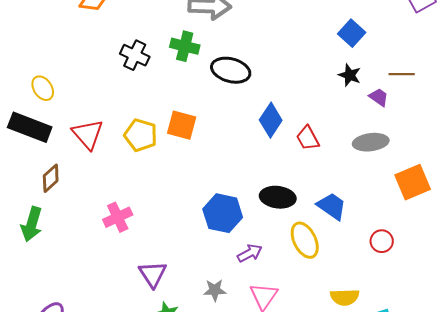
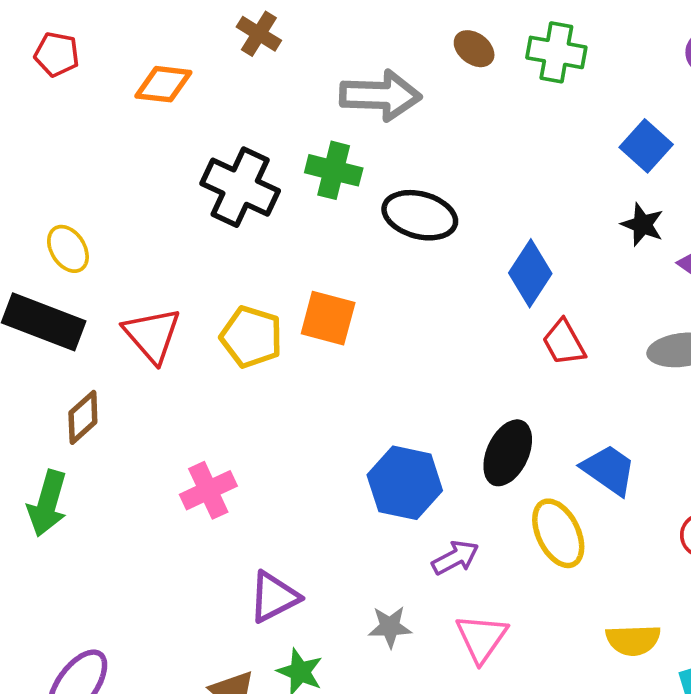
black cross: (135, 55) -> (240, 187), size x1.4
blue diamond: (271, 120) -> (530, 273), moved
black ellipse: (278, 197) -> (508, 453), turned -72
purple triangle: (153, 274) -> (274, 597), turned 36

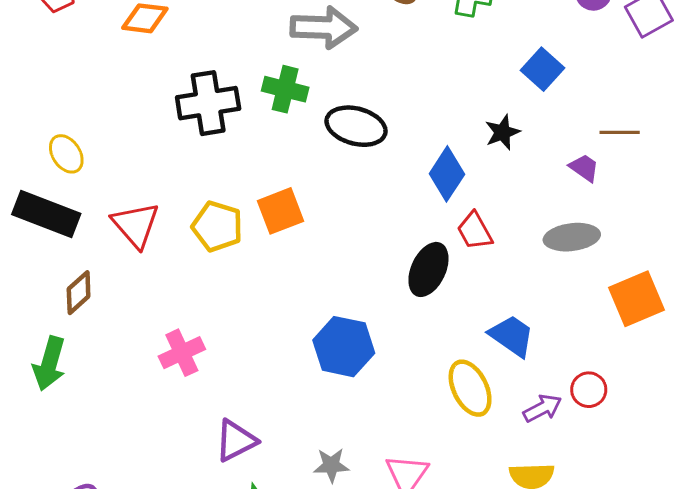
black cross: (240, 187) -> (208, 103), turned -34
black star: (642, 225) -> (502, 132), moved, turned 30
orange square: (328, 318) -> (281, 211), turned -36
black ellipse: (508, 453) -> (428, 269), moved
purple arrow: (455, 558) -> (543, 408), moved

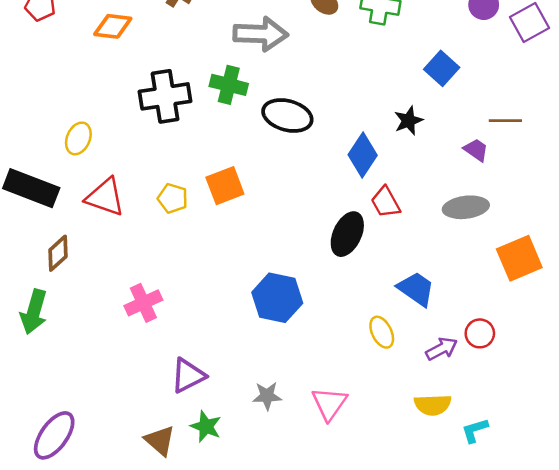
yellow ellipse: (66, 154) -> (78, 138), moved, turned 56
red triangle: (136, 225) -> (105, 197), turned -30
yellow pentagon: (217, 226) -> (173, 198), size x0.7
yellow ellipse: (470, 388) -> (382, 332), size x0.7

